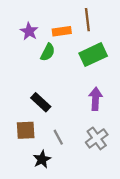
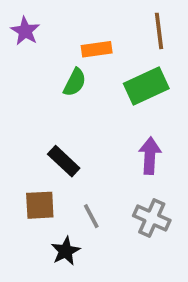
brown line: (87, 20) -> (159, 31), moved
purple star: (29, 31) -> (25, 31), moved
gray cross: (97, 138) -> (152, 218), turned -30

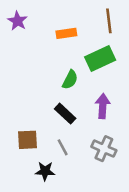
green semicircle: (75, 82) -> (70, 80), moved
black rectangle: (64, 161) -> (65, 114), moved
black star: (66, 251) -> (45, 171), turned 30

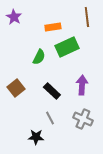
green rectangle: (100, 58) -> (67, 47), moved
green semicircle: (70, 80) -> (39, 57), moved
brown square: (28, 140) -> (16, 88), moved, turned -36

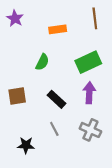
green rectangle: (67, 47) -> (88, 62), moved
brown square: (16, 88) -> (17, 96), turned 30
black star: (36, 137) -> (26, 145), moved

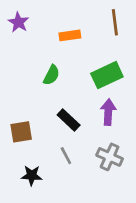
brown square: (17, 96) -> (21, 132), moved

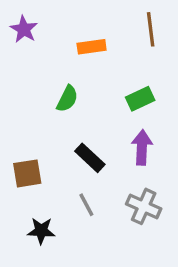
green rectangle: (107, 75) -> (140, 99), size x0.7

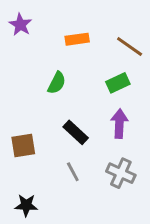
brown line: (151, 29) -> (130, 46), moved, turned -48
black star: (41, 231) -> (26, 205), moved

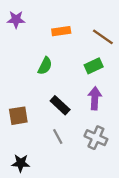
purple star: (20, 25) -> (16, 20), turned -30

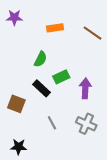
green rectangle: (94, 66) -> (61, 77), moved
black rectangle: (60, 105) -> (41, 88), moved
brown square: (18, 116) -> (16, 104), turned 30

